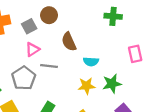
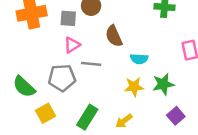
gray square: (29, 26) -> (68, 18), turned 32
gray pentagon: (24, 78) -> (62, 78), turned 30

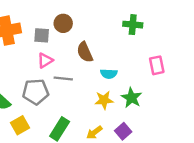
green star: (163, 84) -> (132, 98), turned -30
purple square: (176, 116) -> (123, 131), moved

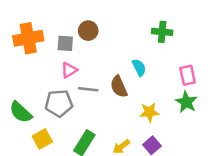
brown semicircle: (85, 52) -> (119, 87), moved
cyan semicircle: (109, 74) -> (139, 68), moved, turned -119
green star: (132, 98) -> (186, 102), moved
yellow star: (104, 100) -> (149, 112), moved

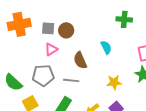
brown circle: (88, 31) -> (66, 30), moved
brown semicircle: (119, 87) -> (80, 60), moved
gray line: (88, 89) -> (71, 80), moved

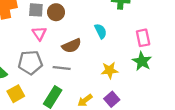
pink triangle: (51, 49) -> (39, 33), turned -32
brown semicircle: (80, 60) -> (72, 46), turned -90

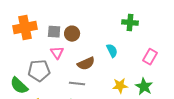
pink rectangle: (143, 38) -> (150, 57), turned 42
green star: (142, 61) -> (144, 87), moved
gray pentagon: (30, 62) -> (39, 71), moved

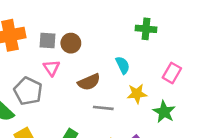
gray pentagon: (39, 71) -> (28, 91), turned 30
gray line: (77, 84) -> (103, 108), moved
yellow star: (120, 86) -> (137, 94), moved

